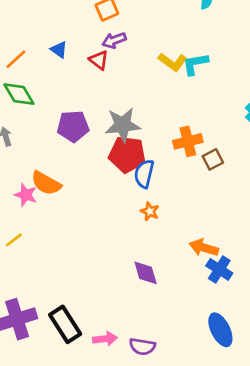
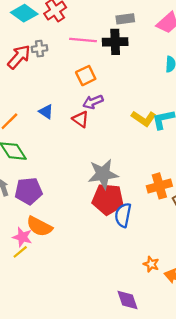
purple pentagon: (73, 126) -> (29, 191), moved
orange star: (150, 211) -> (151, 264), moved
yellow line: (14, 240) -> (20, 252), moved

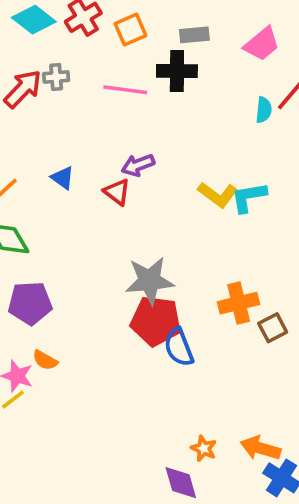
pink line: (83, 40) -> (125, 90), moved
orange square: (86, 76) -> (130, 30), moved
blue semicircle: (123, 215) -> (179, 347), turned -35
orange semicircle: (39, 226) -> (45, 360), size x0.6
orange star: (151, 264) -> (204, 448), moved

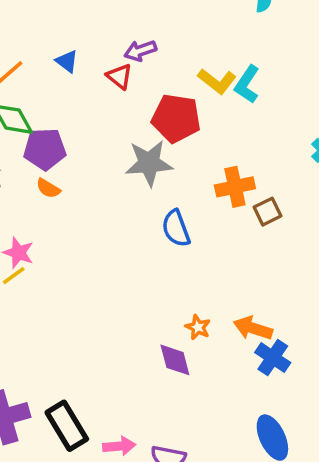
cyan L-shape: (249, 197) -> (247, 84), turned -48
purple pentagon: (30, 303) -> (45, 149), moved
red pentagon: (156, 321) -> (176, 118), moved
orange semicircle: (45, 360) -> (48, 188), moved

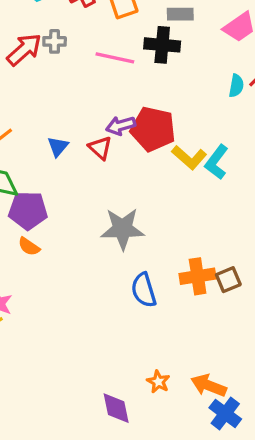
blue triangle: (67, 61) -> (58, 147), moved, turned 30
red pentagon: (176, 118) -> (153, 129), moved
orange cross: (235, 187) -> (198, 276), moved
purple diamond: (175, 360) -> (116, 408), moved

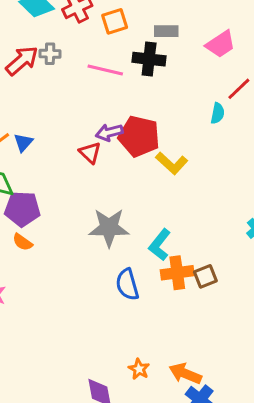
cyan semicircle: (236, 86) -> (218, 113), moved
blue triangle: (58, 147) -> (23, 142), moved
cyan L-shape: (217, 162) -> (160, 245), moved

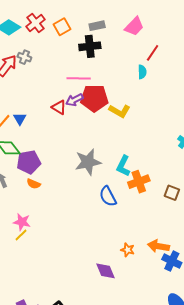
gray cross: (50, 54) -> (24, 57), turned 32
pink line: (105, 70) -> (79, 78), moved
red triangle: (90, 153) -> (59, 107), moved
brown square: (205, 276) -> (172, 193), moved, turned -35

